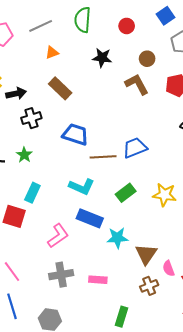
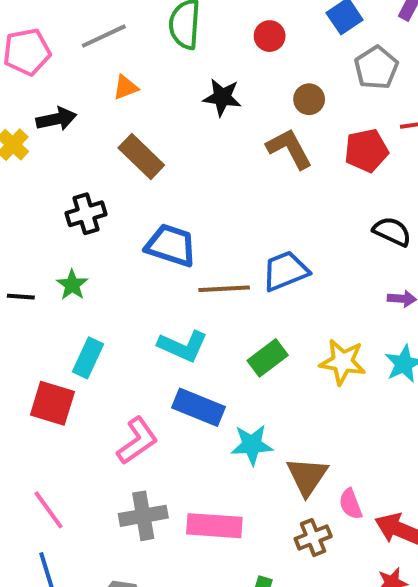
black arrow: (16, 93) -> (56, 119), moved
pink rectangle: (98, 280) -> (214, 526), size x1.5

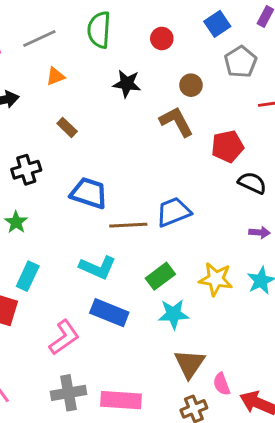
red pentagon: (366, 151) -> (227, 146), moved
brown rectangle: (141, 156) -> (67, 127), size x0.6
cyan star: (252, 445) -> (173, 314), moved

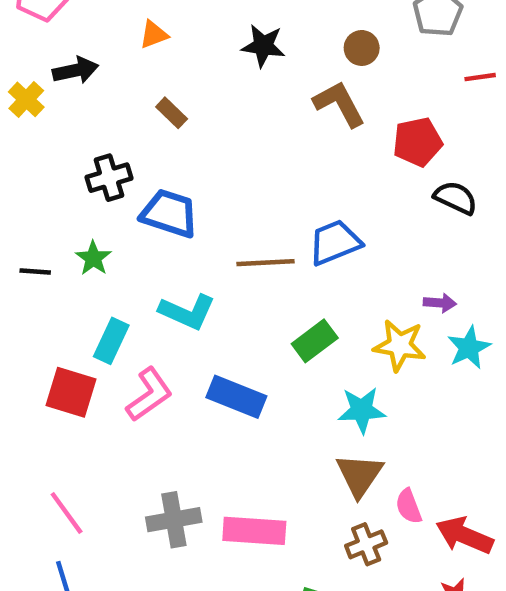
blue trapezoid: (89, 193) -> (169, 213), moved
purple arrow: (260, 232) -> (440, 303), moved
cyan L-shape: (98, 267) -> (187, 312), moved
cyan star: (173, 314) -> (362, 410), moved
pink L-shape: (64, 337) -> (149, 395), moved

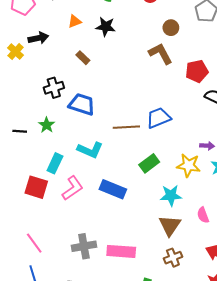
black star: (263, 46) -> (106, 27), moved
pink semicircle: (409, 506) -> (203, 215), moved

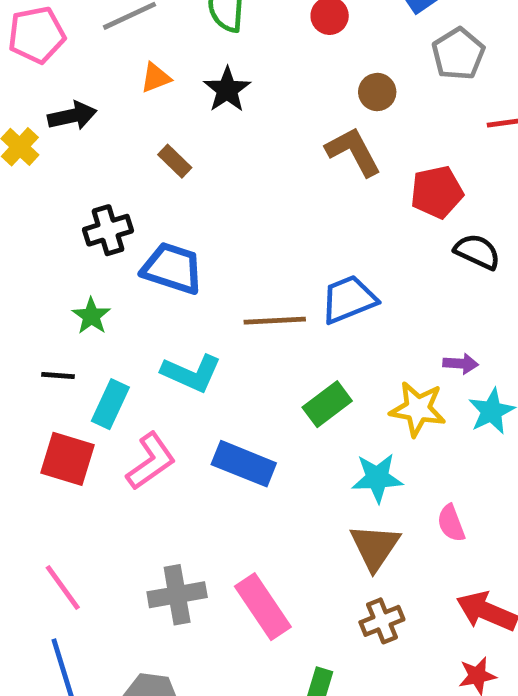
black star: (106, 27) -> (227, 90), turned 30
black line: (20, 131) -> (58, 376), moved
pink rectangle: (121, 251) -> (263, 607), turned 52

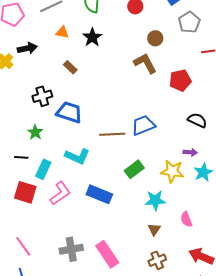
orange triangle: (156, 78) -> (62, 32), turned 32
black semicircle: (477, 252) -> (197, 120), moved
brown triangle: (375, 547) -> (154, 229), size x0.6

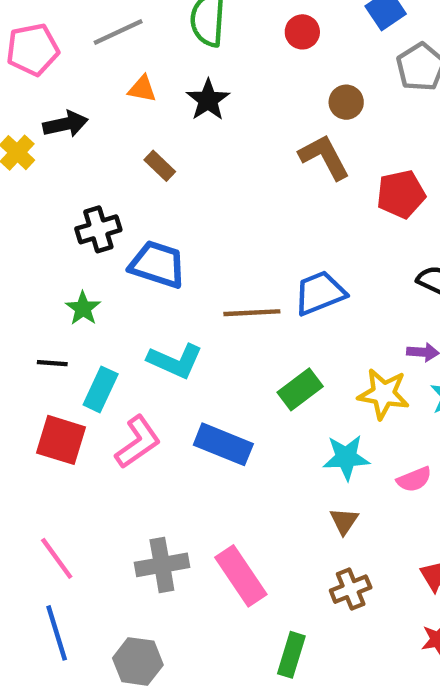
pink semicircle: (186, 219) -> (414, 479), moved, turned -91

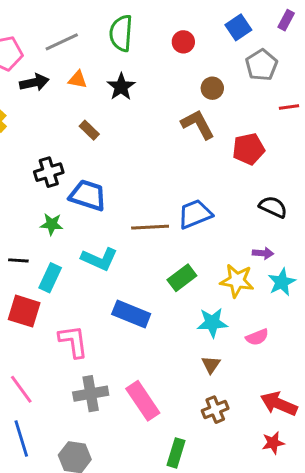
black arrow: (65, 124) -> (34, 82), moved
green star: (83, 308) -> (52, 224), moved, turned -30
pink L-shape: (138, 442) -> (73, 341), moved, turned -63

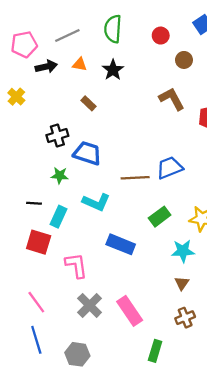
brown circle: (212, 88) -> (184, 60), moved
gray cross: (91, 394) -> (90, 305), turned -35

